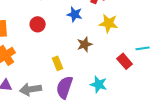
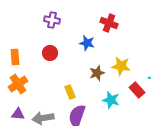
yellow star: (109, 23) -> (121, 66), moved
cyan star: (99, 84) -> (111, 100), moved

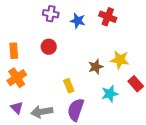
blue star: (87, 43) -> (78, 21), moved
cyan star: (111, 100) -> (110, 94), turned -30
purple triangle: (18, 114) -> (17, 108), turned 40

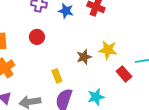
cyan star: (110, 94) -> (96, 97), moved

